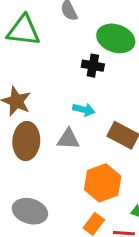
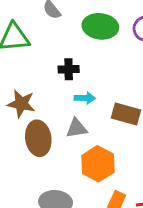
black cross: (93, 66) -> (69, 69), moved
orange hexagon: (103, 183) -> (98, 164), moved

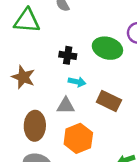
green ellipse: (100, 26) -> (107, 48), moved
brown ellipse: (38, 138) -> (35, 126), moved

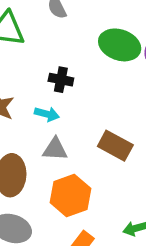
green ellipse: (107, 48) -> (120, 45), moved
cyan arrow: (77, 82) -> (47, 114), moved

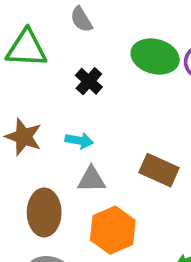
black cross: (61, 80) -> (89, 81), moved, turned 35

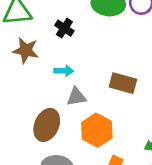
brown star: (24, 137) -> (26, 50), moved
brown ellipse: (44, 212) -> (47, 125), turned 32

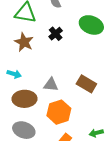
cyan arrow: (64, 71) -> (14, 74), moved
brown ellipse: (47, 125) -> (25, 99), turned 50

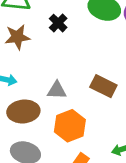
brown star: (24, 42) -> (17, 37), turned -30

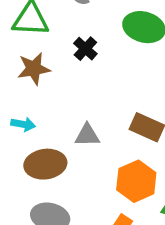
orange hexagon: (70, 126) -> (136, 181), moved

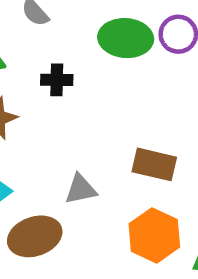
black cross: (85, 49) -> (57, 80), turned -30

